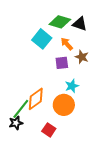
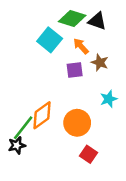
cyan star: (72, 86) -> (109, 99), moved
red square: (49, 130) -> (88, 154), moved

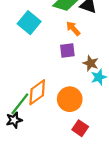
cyan square: (50, 40) -> (29, 23), moved
brown star: (100, 62) -> (91, 63), moved

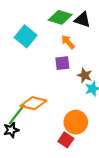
orange diamond: (37, 92) -> (33, 103), turned 50
orange circle: (70, 99) -> (76, 122), moved
red square: (80, 128) -> (66, 140), moved

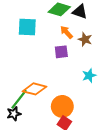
cyan square: (26, 36) -> (27, 27), turned -36
brown star: (85, 75) -> (85, 39), moved
orange circle: (76, 122) -> (62, 106), moved

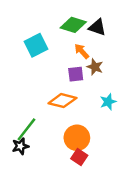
cyan square: (27, 27) -> (36, 45), turned -30
brown star: (85, 39) -> (95, 67), moved
orange diamond: (34, 89) -> (62, 101), moved

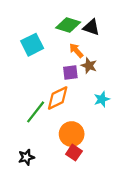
orange diamond: (62, 101) -> (58, 98), turned -40
green line: (26, 129) -> (36, 112), moved
black star: (20, 146) -> (26, 157), moved

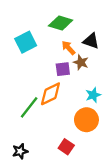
black triangle: (91, 27) -> (91, 41), moved
orange circle: (72, 134) -> (86, 120), moved

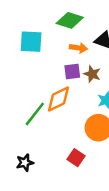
cyan square: (26, 42) -> (31, 42), turned 30
orange arrow: (68, 48) -> (78, 48), turned 140
brown star: (81, 62) -> (92, 74), moved

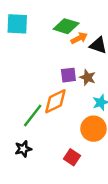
cyan square: (31, 42) -> (17, 24), moved
orange arrow: (78, 48) -> (79, 38), moved, turned -35
black star: (25, 163) -> (23, 149), moved

